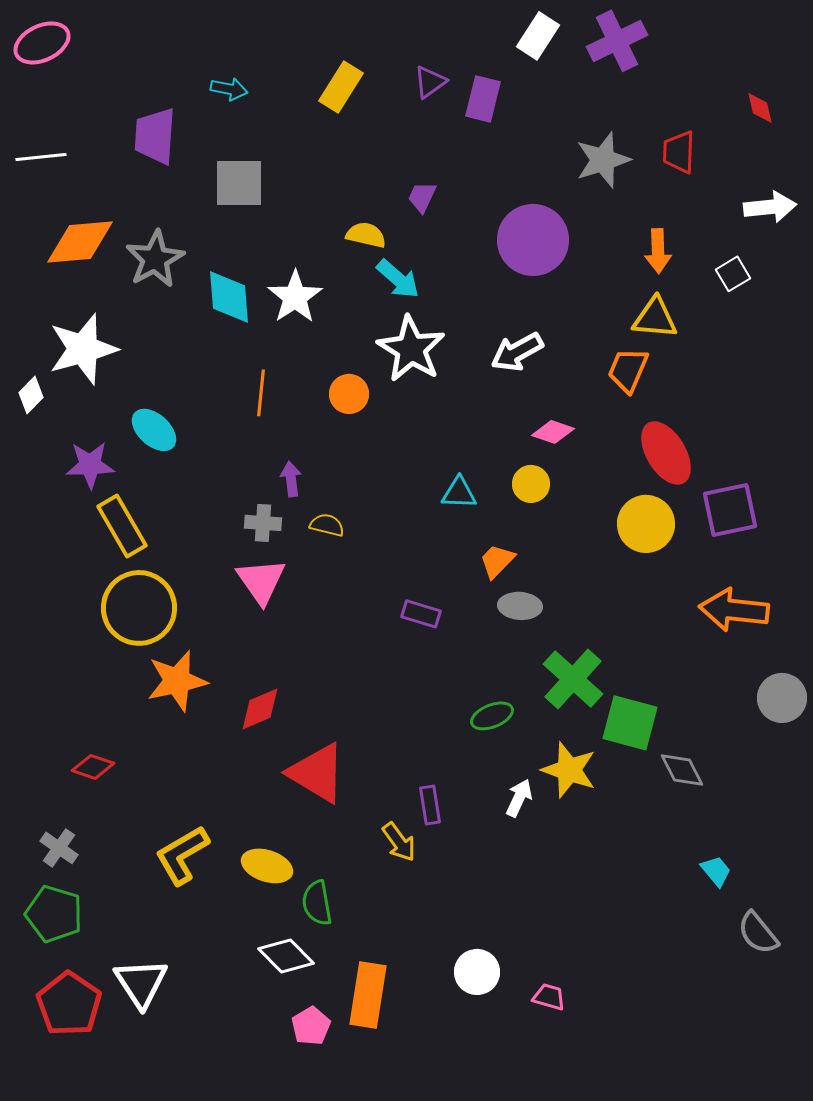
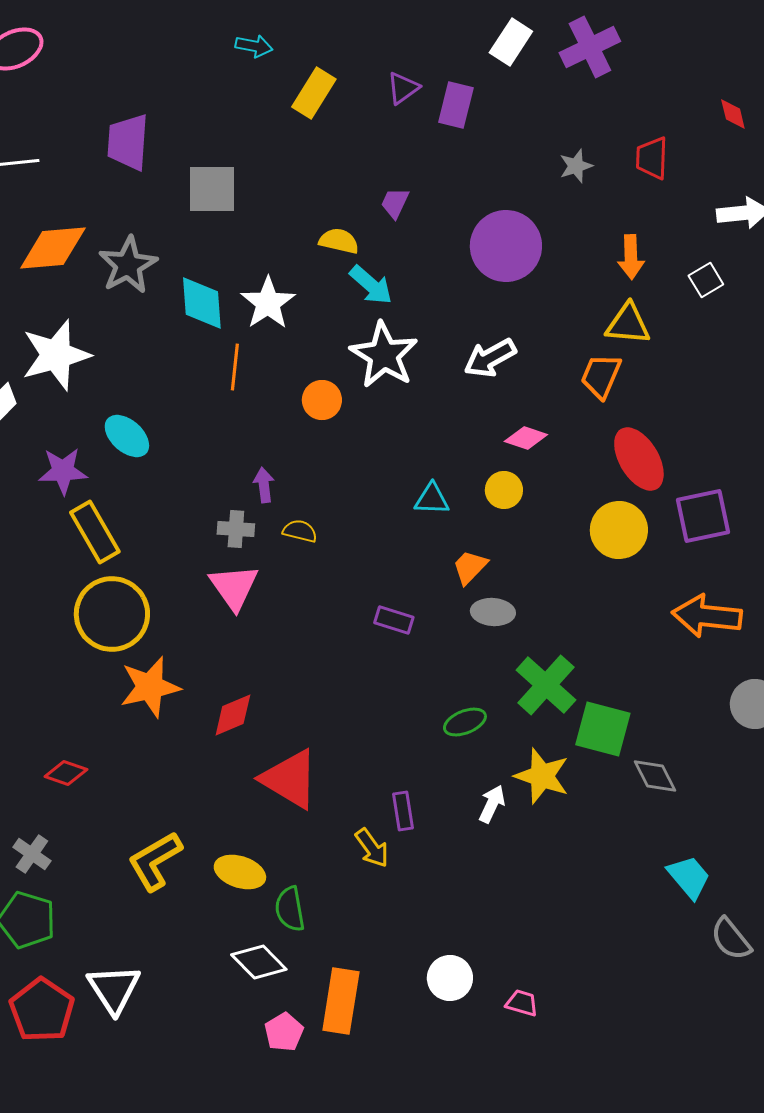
cyan arrow: (229, 89) -> (254, 46), moved
gray star: (603, 160) -> (576, 166), size x0.6
orange line: (261, 393) -> (235, 367), moved
cyan trapezoid: (716, 871) -> (689, 877), size x1.4

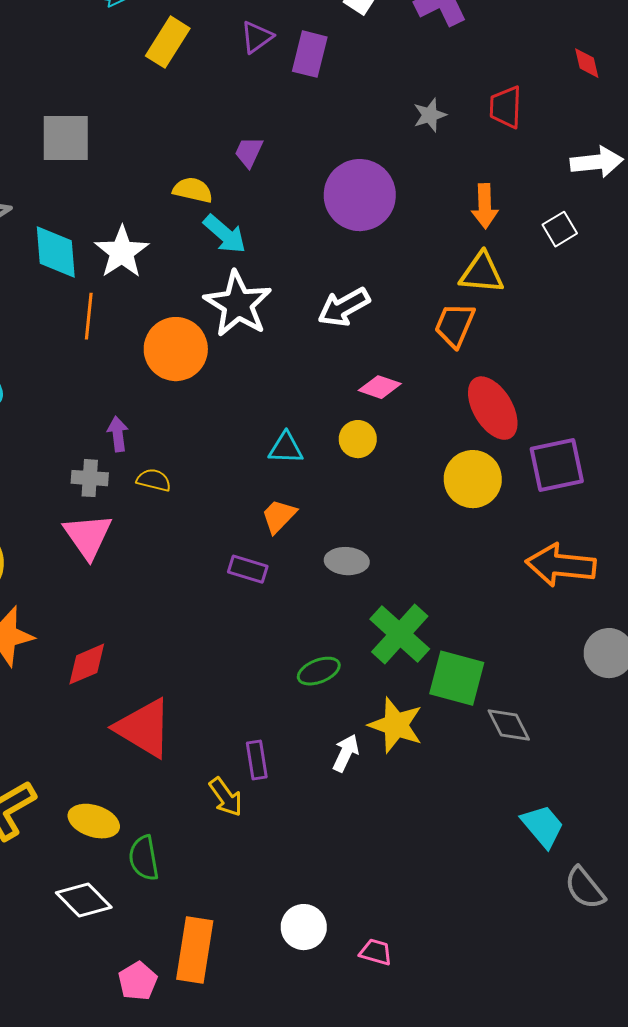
orange circle: (322, 400) -> (176, 349), size x1.6
orange trapezoid: (470, 567) -> (279, 516), moved
white diamond: (259, 962) -> (84, 900), moved

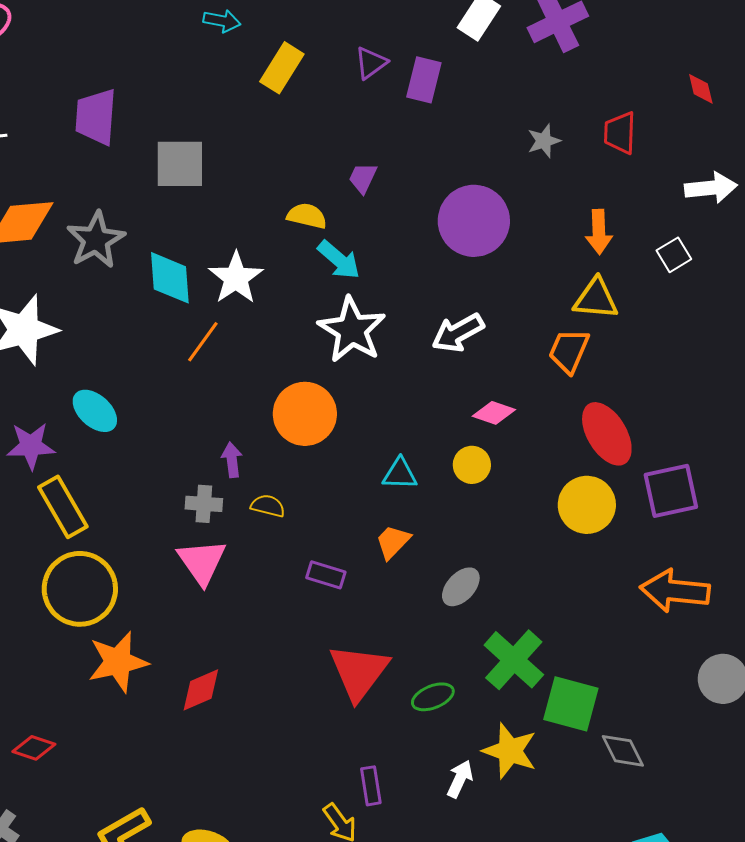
orange line: (89, 316) -> (203, 342), turned 30
orange circle: (176, 349) -> (305, 414), moved
gray ellipse: (347, 561) -> (461, 587), turned -51
purple rectangle: (248, 569) -> (326, 575), moved
red triangle: (144, 728) -> (359, 672), moved, turned 36

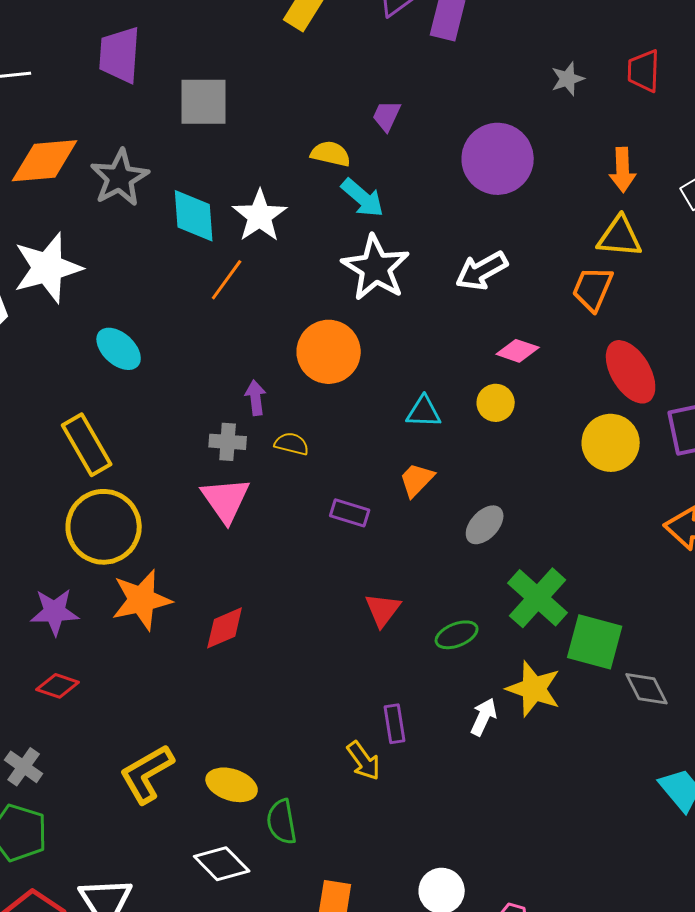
purple star: (31, 446) -> (55, 612), moved
red triangle: (359, 672) -> (383, 610), size x0.6

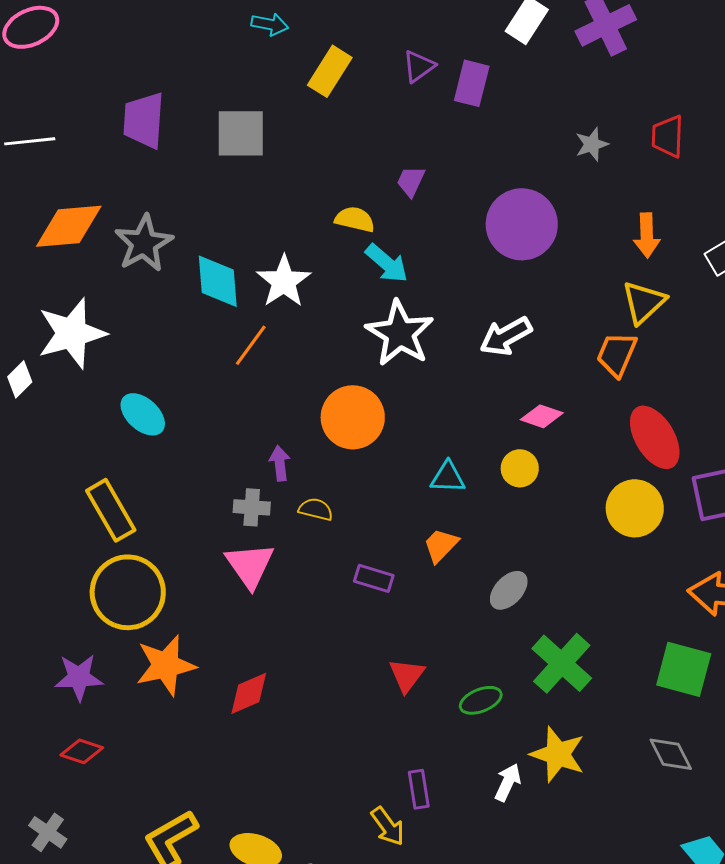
gray square: (204, 102) -> (241, 133), moved
yellow triangle: (620, 237) -> (644, 302), turned -48
green square: (595, 642) -> (684, 669), moved

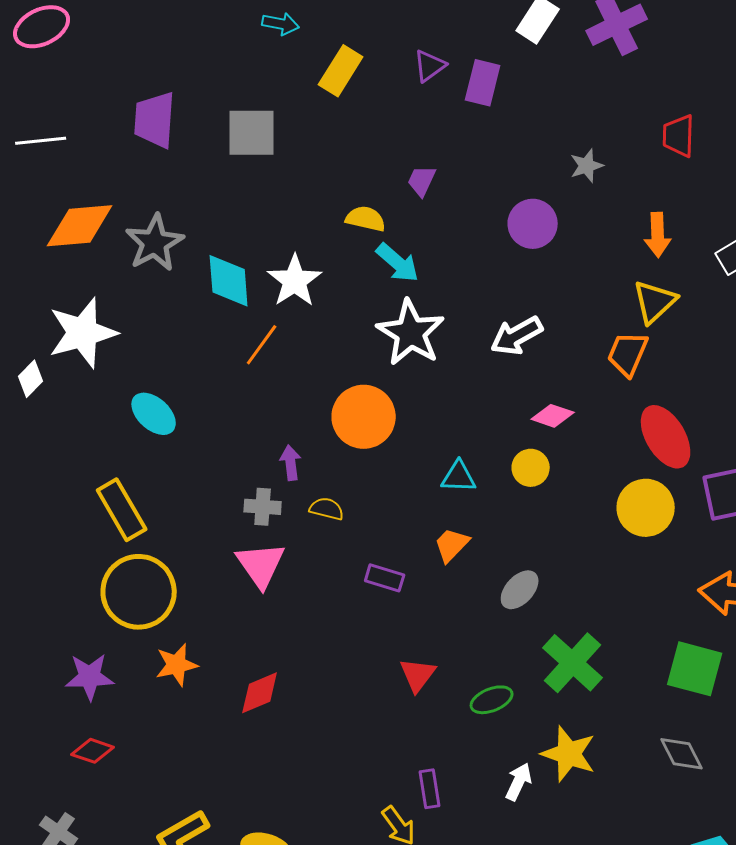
gray star: (592, 144) -> (587, 166), moved
purple circle: (522, 224) -> (533, 224), size x0.7
orange star: (166, 665) -> (177, 665), size x0.7

